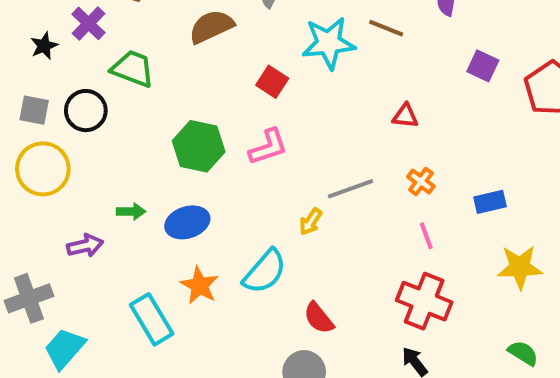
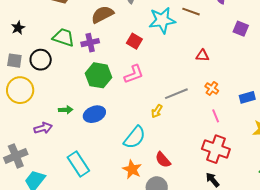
purple cross: (89, 23) -> (90, 43), moved, turned 36
orange star: (199, 285) -> (132, 169), moved

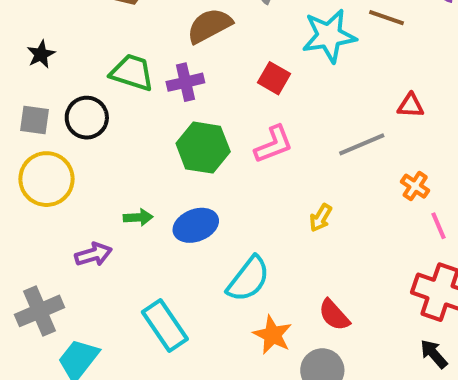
orange cross: (212, 88) -> (415, 186), moved
gray line: (176, 94) -> (362, 144), moved
cyan semicircle: (135, 137) -> (248, 279), moved

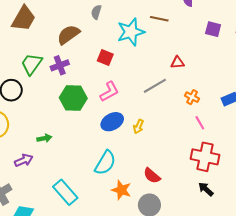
green trapezoid: (132, 73) -> (32, 64), turned -65
orange cross: (415, 186) -> (192, 97), moved
blue ellipse: (196, 225) -> (112, 122), moved

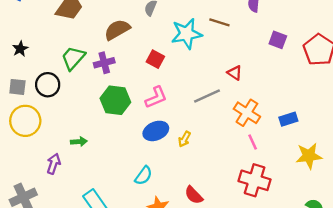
red triangle: (177, 63) -> (235, 73), turned 32
orange cross: (192, 97) -> (247, 113), size x1.6
purple arrow: (24, 160) -> (54, 164), turned -54
cyan semicircle: (105, 163) -> (143, 176), size x0.7

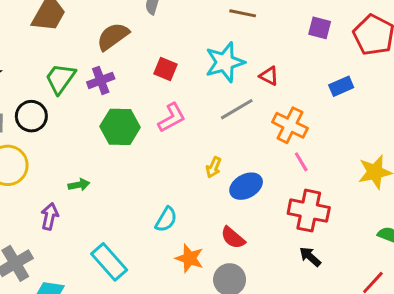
cyan star: (187, 34) -> (225, 62), moved
blue rectangle: (288, 119) -> (341, 86), moved
blue ellipse: (156, 131) -> (246, 186), moved

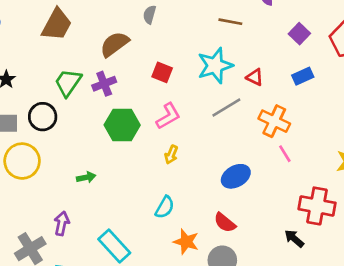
purple square: (320, 28) -> (299, 34), turned 30
blue rectangle: (341, 86) -> (303, 76), moved
yellow arrow: (214, 167) -> (171, 155), moved
red cross: (309, 211) -> (317, 206), moved
purple arrow: (50, 216) -> (62, 223), moved

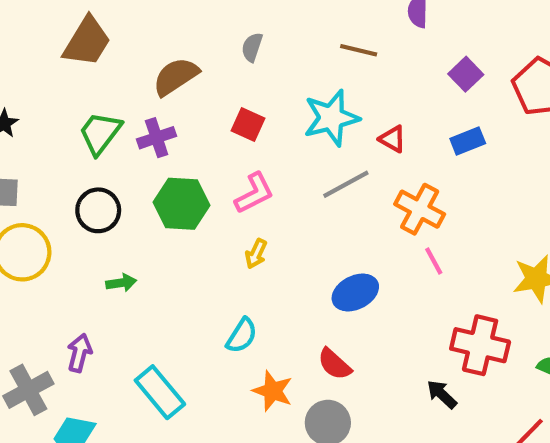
gray semicircle: (150, 15) -> (252, 47), moved
black circle: (43, 117) -> (98, 210), moved

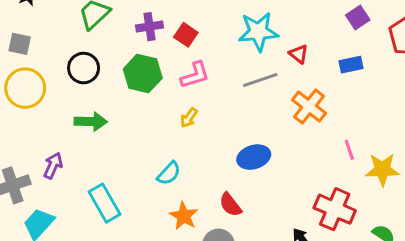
red square: (248, 125) -> (186, 35), moved
purple cross: (157, 138) -> (150, 27), moved
pink line: (434, 261) -> (349, 150), moved
green arrow: (121, 283) -> (91, 122), size x1.5

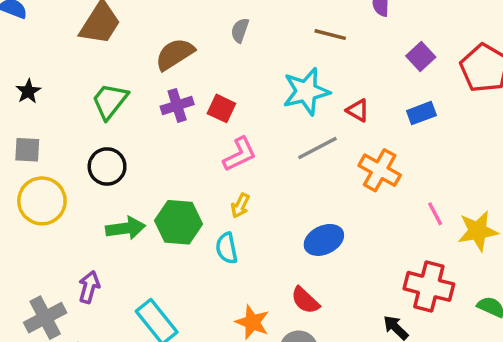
green hexagon: (143, 74) -> (179, 222), moved
cyan semicircle: (169, 173) -> (227, 248), moved, turned 135

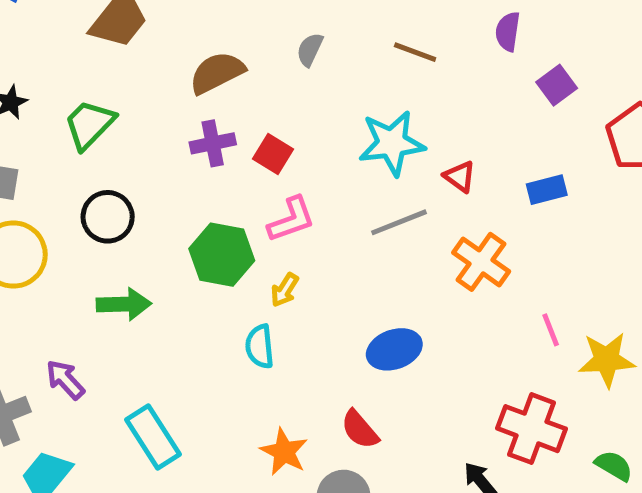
brown line: (330, 35) -> (415, 52), moved
purple square: (421, 56) -> (557, 85), moved
green trapezoid: (110, 101) -> (89, 124), moved
green hexagon: (179, 222) -> (222, 255), moved
purple arrow: (89, 287) -> (65, 380), turned -64

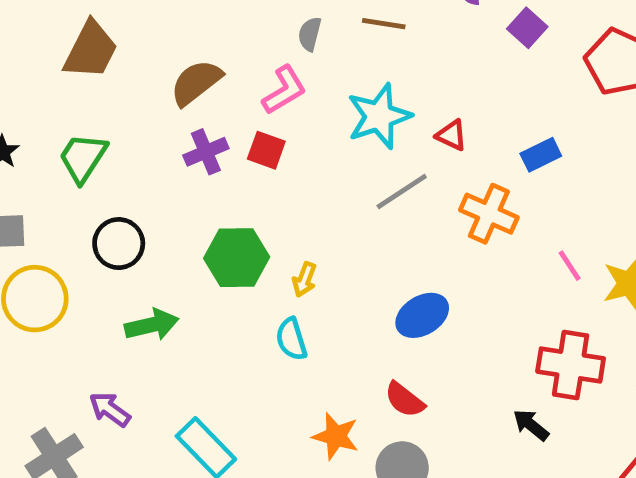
gray semicircle: (310, 50) -> (310, 34), moved
blue rectangle: (547, 190) -> (541, 155), moved
pink L-shape: (291, 219) -> (284, 90), moved

